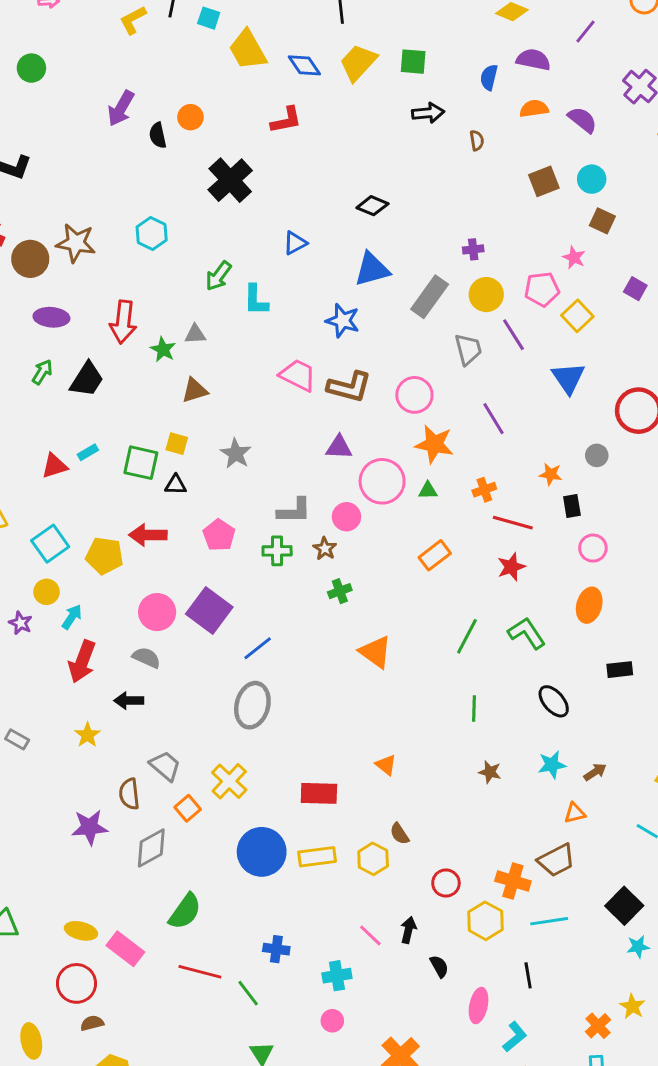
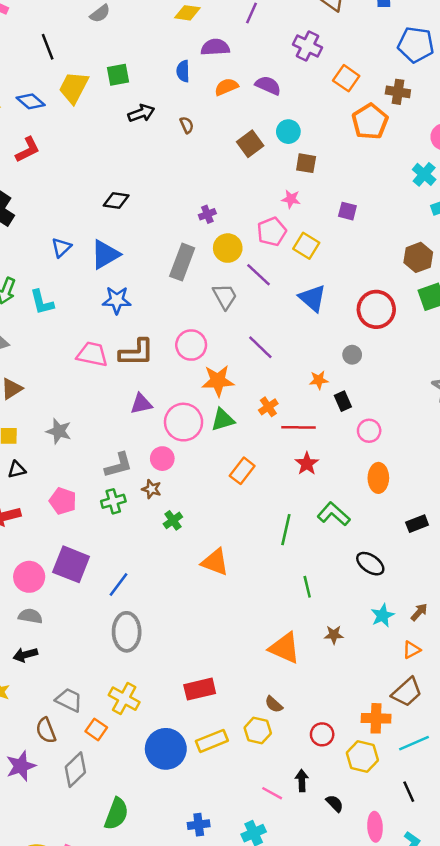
blue triangle: (372, 269) -> (105, 254), moved
green triangle: (428, 491) -> (223, 420), size x1.5
orange triangle: (386, 765) -> (285, 648), moved, size x1.8

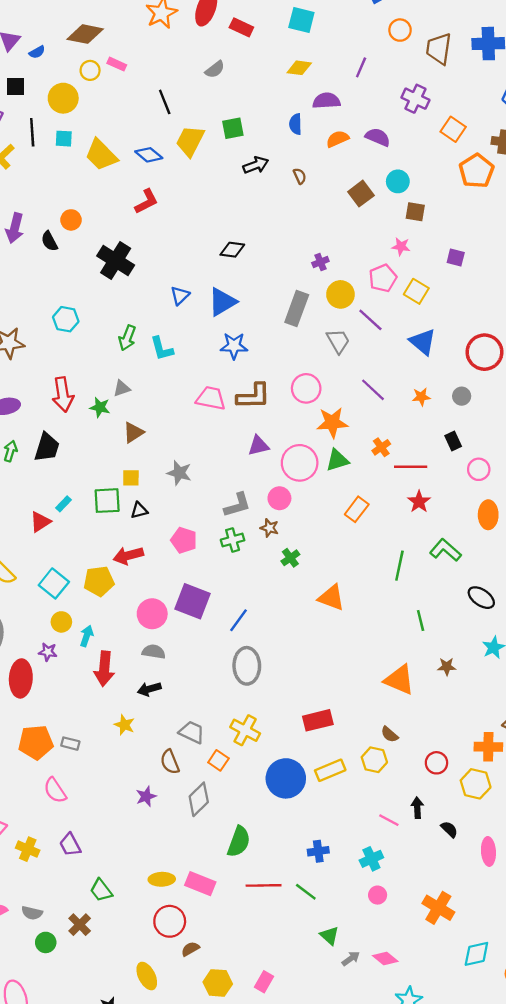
orange star: (319, 380) -> (421, 397), moved
purple star: (21, 766) -> (146, 796), size x0.7

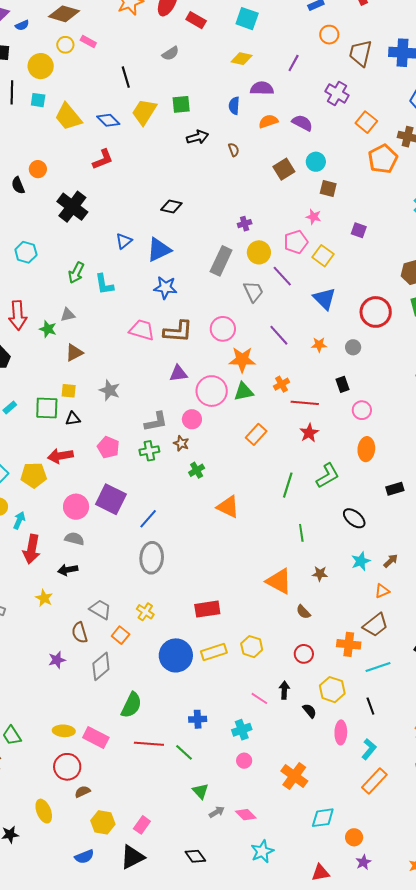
green L-shape: (445, 550) -> (328, 476), turned 104
yellow cross: (245, 730) -> (145, 612), size x0.7
brown semicircle: (390, 734) -> (303, 612), moved
yellow hexagon: (476, 784) -> (332, 690), moved

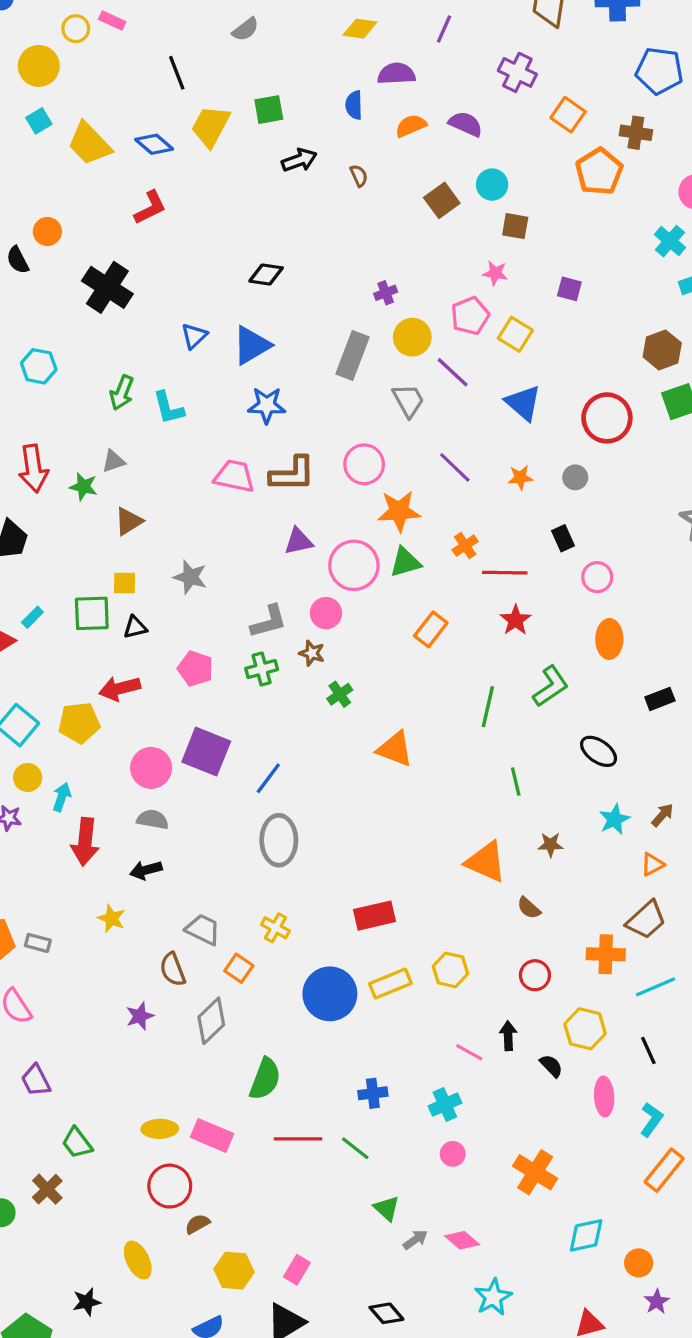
cyan square: (38, 100) -> (39, 121), turned -35

